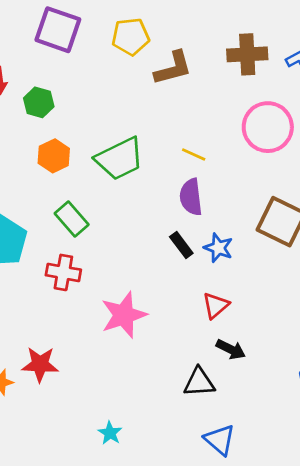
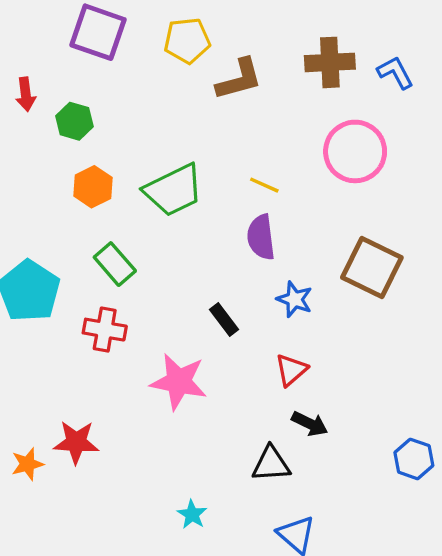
black rectangle: (181, 245) -> (224, 320), moved
pink star: (124, 315) -> (179, 382), turned 30
cyan star: (110, 433) -> (192, 514), moved

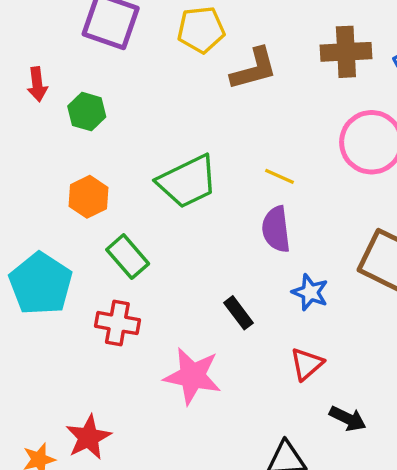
orange hexagon: (93, 187) -> (88, 197), moved
black arrow: (310, 424) -> (348, 419), moved
red star: (76, 442) -> (88, 437), turned -30

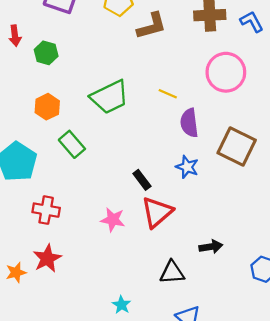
purple semicircle: (276, 229) -> (189, 123), moved
red cross: (117, 323) -> (46, 210), moved
red triangle: (307, 364) -> (157, 212), moved, size x1.5
pink star: (192, 376) -> (113, 220), size x0.7
black arrow: (348, 419) -> (211, 247), turned -35

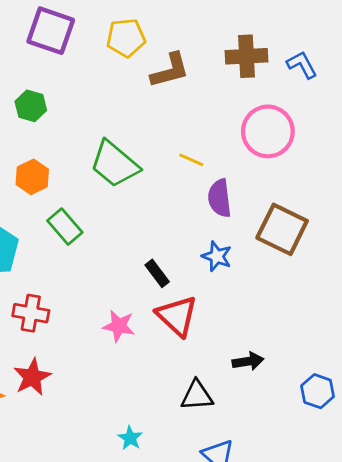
green trapezoid: (110, 97) -> (115, 164), turned 66
red triangle: (157, 212) -> (177, 316), turned -36

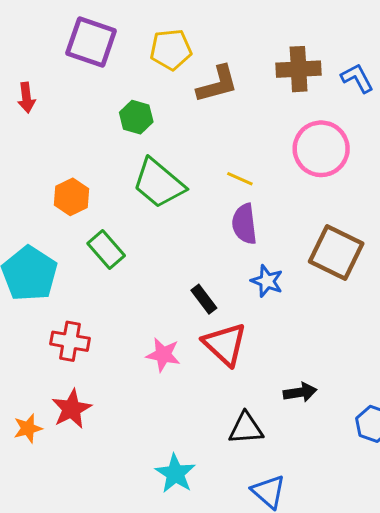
green hexagon: (31, 106) -> (136, 117), moved
purple semicircle: (220, 198) -> (244, 224), moved
cyan star: (130, 438) -> (175, 474), size x1.5

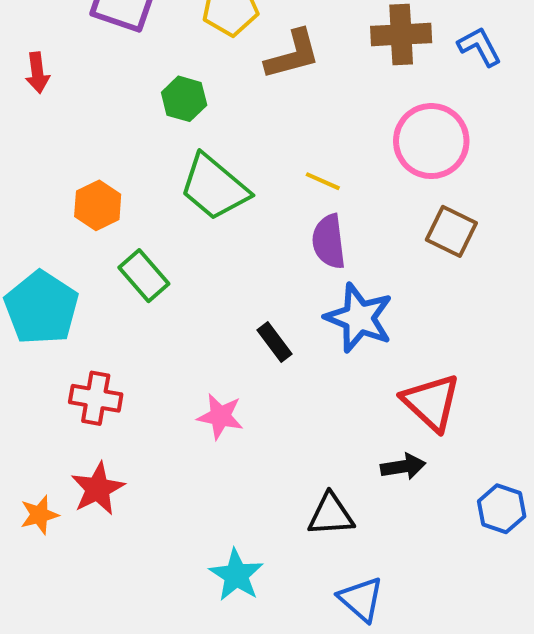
brown square: (336, 253) -> (451, 231), moved, size x0.7
blue star: (267, 281) -> (359, 318), size x1.6
red triangle: (225, 344) -> (431, 402), moved

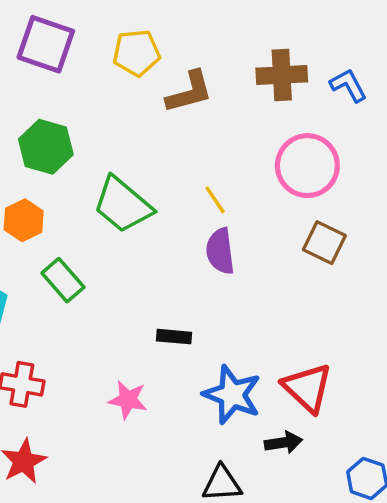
green hexagon: (184, 99) -> (46, 147), moved, size x1.4
yellow line: (323, 181) -> (215, 200), turned 32
blue star: (359, 318) -> (232, 395), moved
black rectangle: (275, 342) -> (174, 337), turned -48

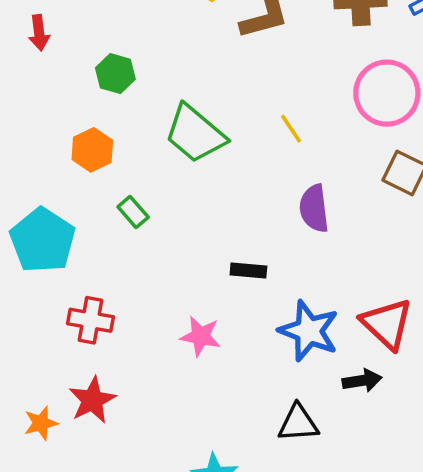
green hexagon: (46, 147) -> (115, 74), size x0.7
purple semicircle: (220, 251) -> (314, 208), moved
green rectangle: (63, 280) -> (133, 212), size x0.7

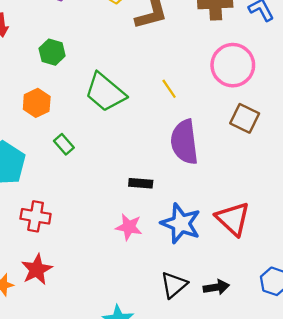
purple semicircle: (314, 208) -> (184, 142), size x1.4
pink star: (201, 336) -> (129, 227), moved
black arrow: (362, 381) -> (216, 287), moved
black triangle: (298, 423) -> (174, 285), turned -36

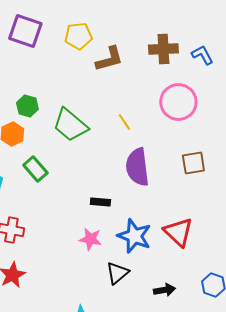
green hexagon: (52, 52) -> (27, 106), moved
brown square: (245, 118) -> (193, 163), moved, turned -35
green rectangle: (64, 144) -> (35, 169), size x1.4
black triangle: (174, 285) -> (117, 273), moved

